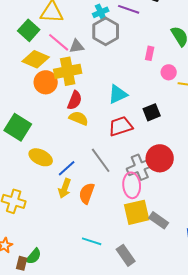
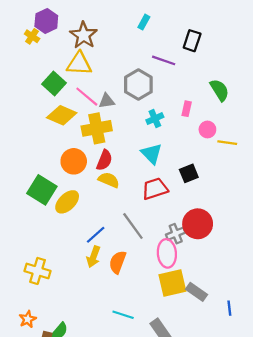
cyan cross: (101, 12) -> (155, 119), moved
orange circle: (46, 82) -> (74, 161), moved
cyan triangle: (118, 94) -> (152, 154), turned -50
yellow ellipse: (41, 157) -> (67, 202), moved, turned -70
gray cross: (140, 167) -> (176, 234), size x0.7

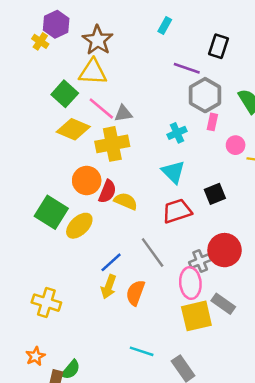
gray hexagon: (138, 85) -> (205, 95), moved
red semicircle: (104, 160) -> (107, 191), moved
gray rectangle: (197, 292) -> (223, 304), moved

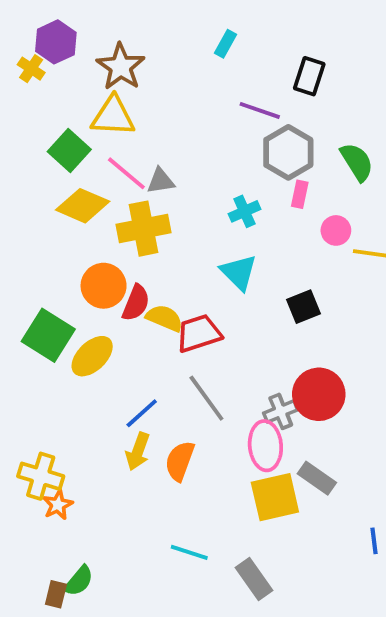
red trapezoid: (177, 211) -> (199, 333), moved
orange star: (35, 356) -> (58, 505), moved

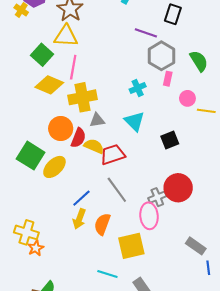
pink line: (126, 173) -> (73, 67), turned 60
gray triangle: (161, 181) -> (97, 120), moved
gray rectangle: (317, 478) -> (196, 246), moved
yellow square: (275, 497) -> (131, 246), moved

